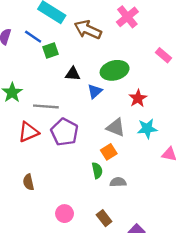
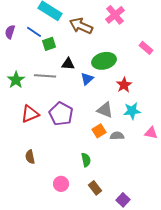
gray line: (46, 106) -> (45, 76), moved
green semicircle: (97, 170) -> (86, 160), moved
gray semicircle: (118, 182) -> (117, 136), moved

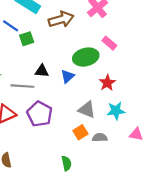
brown arrow: (81, 26) -> (61, 19), turned 140
pink rectangle: (146, 48) -> (109, 43), moved
black triangle: (68, 64) -> (42, 71), moved
gray line: (45, 76) -> (22, 86), moved

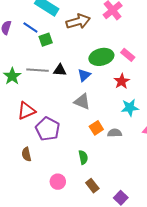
pink rectangle: (109, 43) -> (128, 55), moved
gray line: (22, 86) -> (38, 70), moved
gray triangle: (87, 110) -> (82, 102), moved
purple pentagon: (40, 114) -> (48, 129), moved

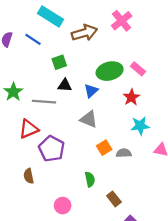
green square: (46, 40) -> (59, 62), moved
gray line: (38, 70) -> (44, 102), moved
brown rectangle: (92, 186) -> (114, 199), moved

